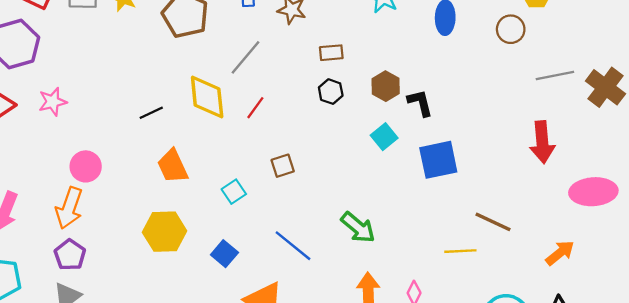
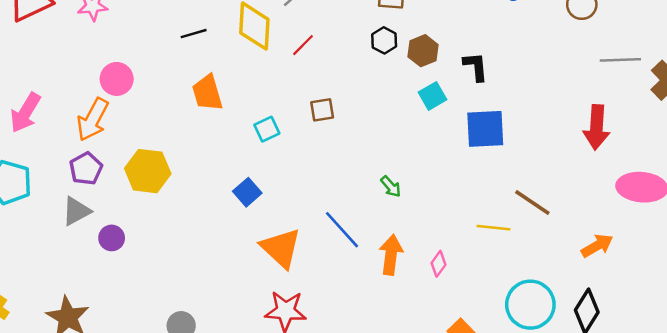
brown hexagon: (386, 86) -> (423, 51), moved
green arrow: (358, 227) -> (391, 186), size x0.6
yellow hexagon: (165, 232) -> (148, 171), moved
blue line: (293, 246) -> (342, 230), moved

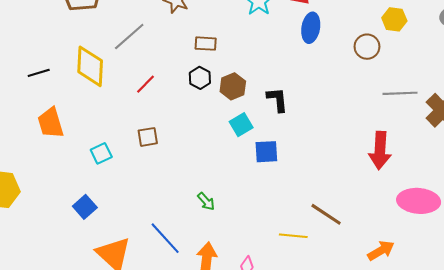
red line: (303, 45) -> (145, 84), moved
blue square: (485, 129) -> (266, 152), moved, size x0.7

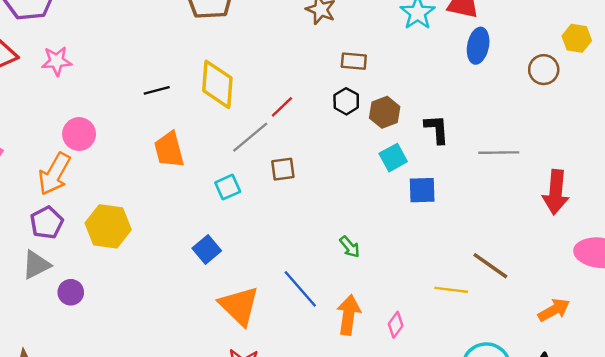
gray line: (129, 37) -> (250, 137), moved
gray line: (400, 93) -> (499, 153), moved

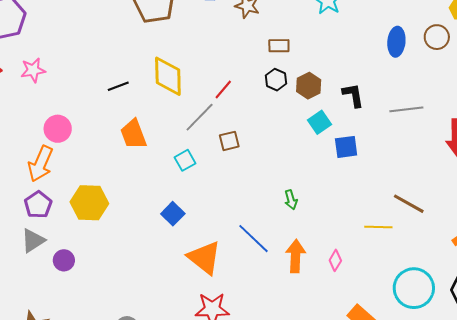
blue ellipse: (478, 46) -> (396, 42), moved
green arrow: (350, 247) -> (291, 200), turned 30

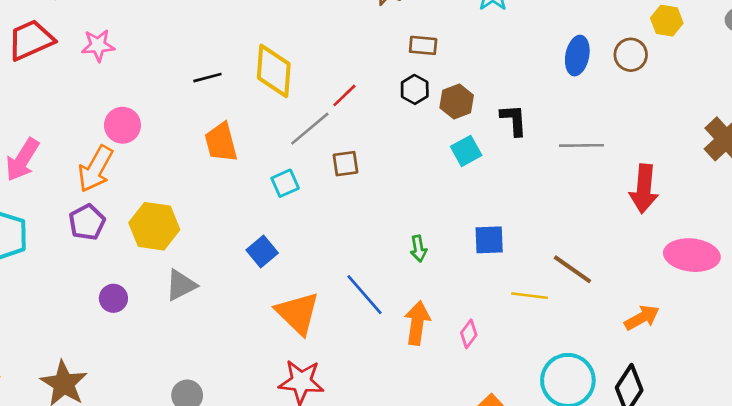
blue square: (346, 147) -> (489, 240), moved
gray triangle: (33, 240) -> (181, 285), moved

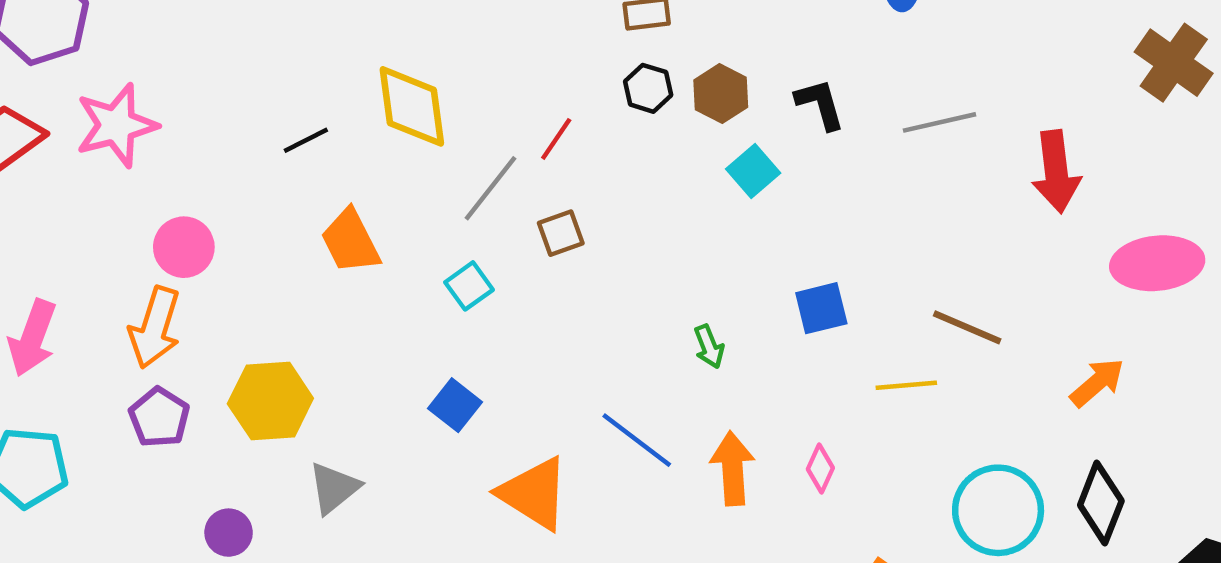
pink star: (98, 45) -> (116, 125), size x1.5
red line: (344, 95) -> (556, 139), moved

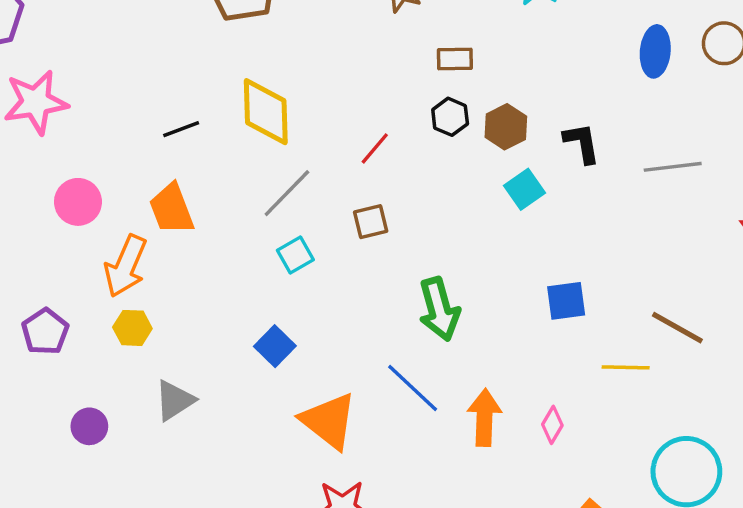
gray line: (491, 188) -> (287, 193), moved
orange trapezoid: (350, 241) -> (172, 209), moved
orange arrow: (155, 328) -> (126, 266), moved
green arrow: (709, 347) -> (439, 309), moved, size x1.8
yellow hexagon: (270, 401) -> (132, 328), size x0.6

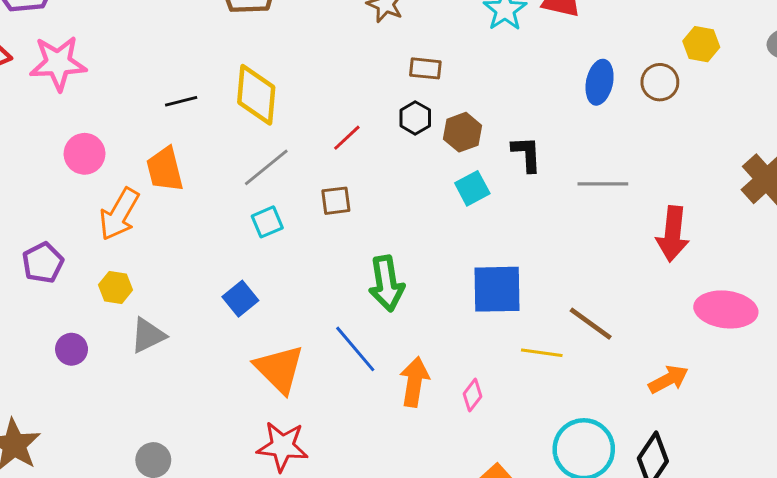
blue square: (566, 301) -> (497, 289), size x1.5
yellow hexagon: (132, 328) -> (116, 287), moved

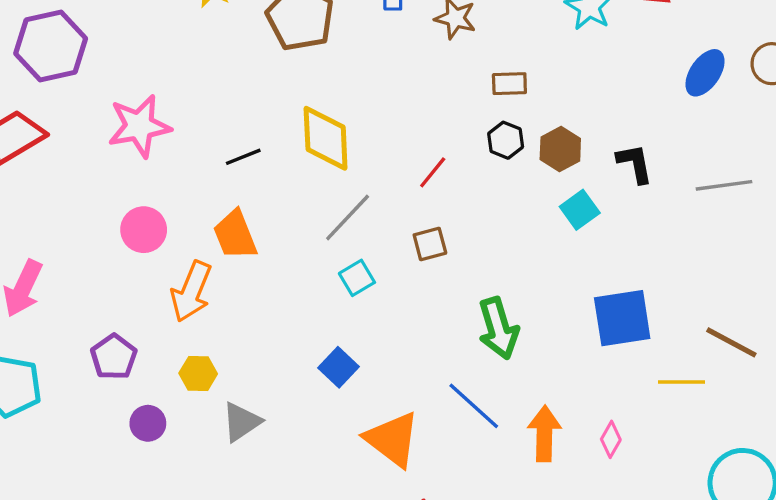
pink star: (58, 63) -> (139, 126), moved
blue ellipse: (600, 82) -> (705, 73), turned 30
purple circle: (72, 349) -> (148, 423), moved

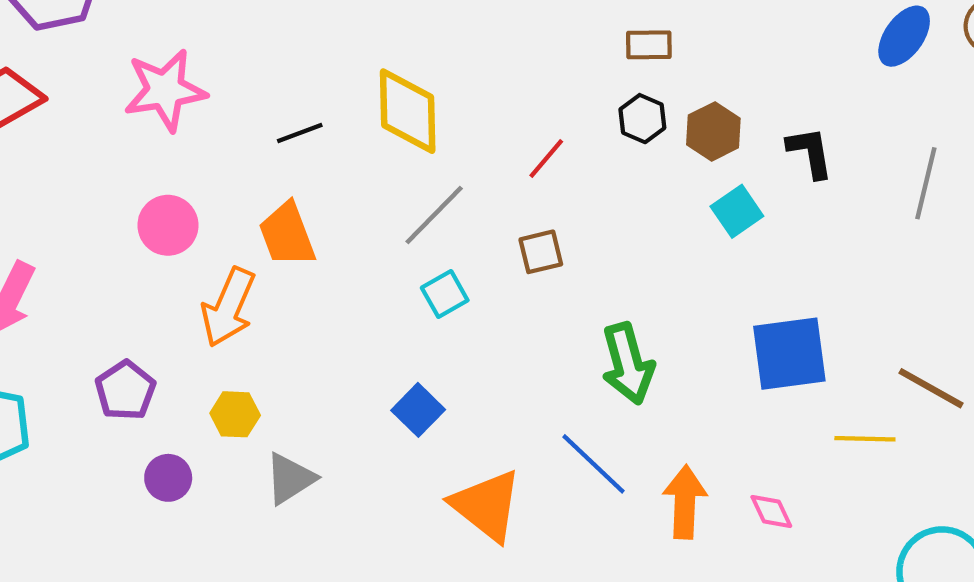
gray line: (724, 185) -> (926, 183), turned -70
pink diamond: (611, 439) -> (771, 512), turned -56

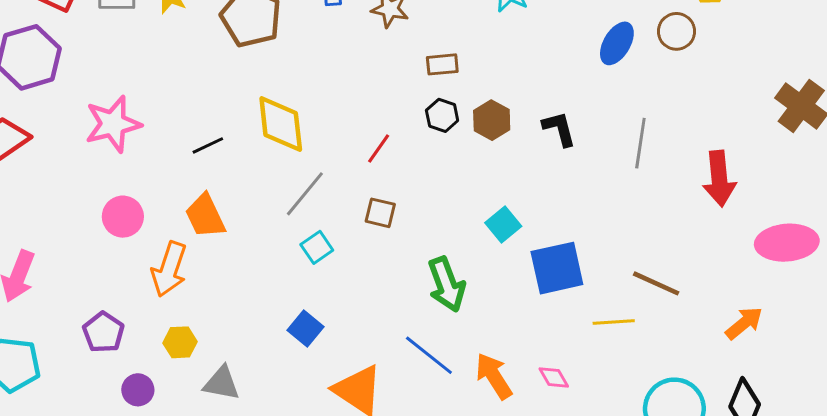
cyan square: (737, 211) -> (503, 225), moved
brown square: (541, 252) -> (380, 213), turned 32
gray triangle: (290, 479) -> (222, 383), turned 48
orange arrow: (685, 502) -> (494, 376), turned -30

